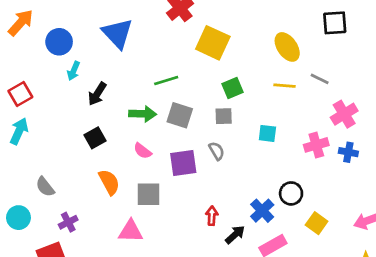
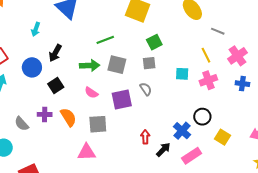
blue circle: (59, 42) -> (32, 67), moved
cyan arrow: (74, 71) -> (36, 29), moved
yellow line: (284, 86) -> (206, 55), moved, turned 63
pink cross: (316, 145) -> (208, 80), moved
purple cross: (68, 222) -> (45, 114), moved, turned 32

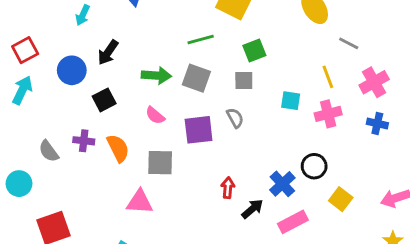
green line: (105, 40) -> (201, 40), moved

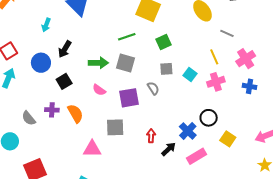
gray square: (244, 81) -> (166, 69), moved
cyan square: (291, 101) -> (190, 74), turned 32
gray square: (160, 163) -> (115, 127), moved

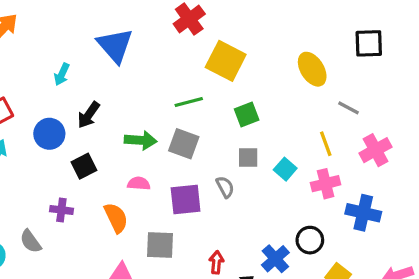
blue cross: (250, 86) -> (363, 213), moved, size x1.5
pink semicircle: (99, 90) -> (139, 183), turned 144
orange semicircle: (75, 113) -> (116, 218), moved
gray semicircle: (29, 118) -> (31, 241), moved

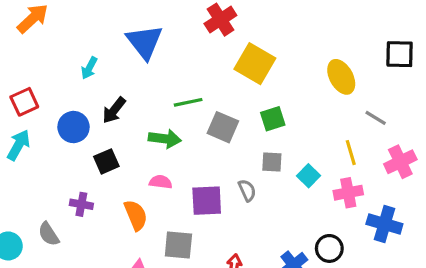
green line: (189, 102) -> (188, 102), moved
gray square: (184, 144) -> (223, 127), moved

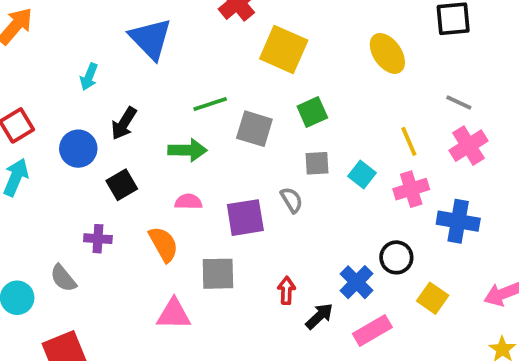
gray line: (376, 118) -> (459, 102), moved

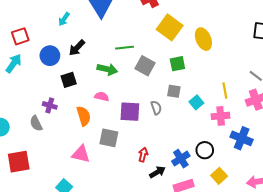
yellow ellipse: (387, 53) -> (203, 39), moved
gray semicircle: (63, 278) -> (36, 123), moved

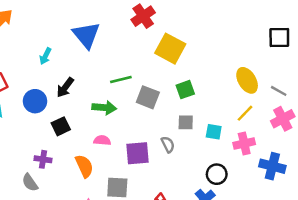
yellow ellipse: (203, 39) -> (247, 80), moved
yellow line: (225, 91) -> (245, 113), turned 63
cyan square: (196, 102) -> (214, 132), turned -32
black circle: (205, 150) -> (217, 174), moved

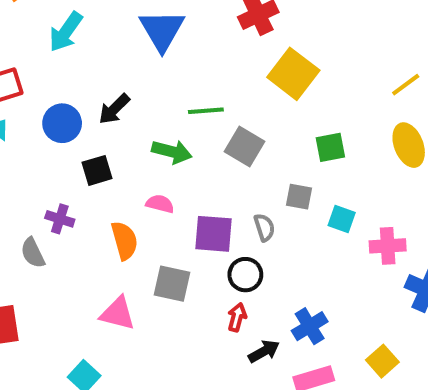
cyan arrow: (45, 56) -> (66, 32), moved, size x1.5
green square: (185, 90) -> (330, 147), moved
yellow line: (245, 113) -> (406, 85), moved
black circle: (217, 174) -> (245, 275), moved

